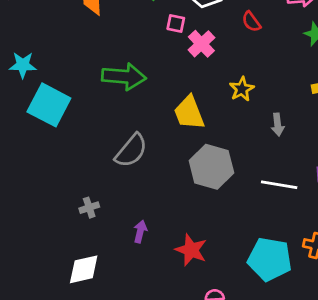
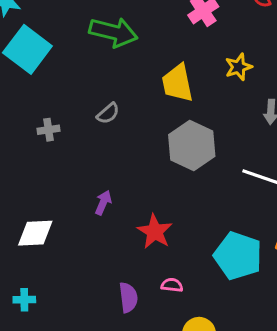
gray semicircle: (131, 151) -> (108, 113), size x0.6
gray cross: (89, 208) -> (48, 130), moved

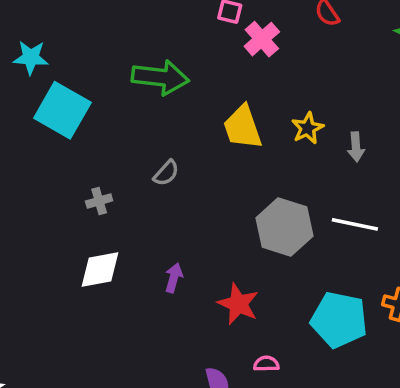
yellow star: (239, 67) -> (307, 128), moved
gray hexagon: (192, 145) -> (284, 227), moved
white diamond: (35, 233) -> (100, 270), moved

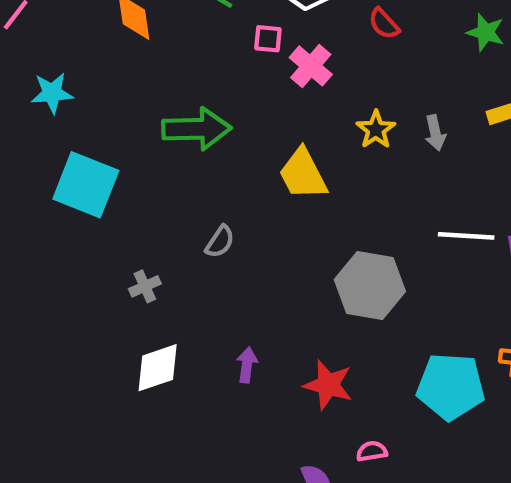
cyan star: (31, 58) -> (52, 93), moved
yellow star: (307, 128) -> (376, 130), moved
gray arrow: (356, 147) -> (435, 133), moved
white line: (355, 224) -> (466, 236), moved

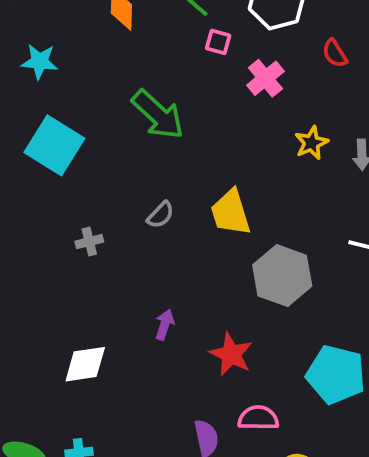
pink square: (268, 39) -> (218, 42), moved
green arrow: (197, 129) -> (158, 115), turned 34
yellow trapezoid: (303, 174) -> (231, 213), moved
white diamond: (158, 368) -> (85, 364), moved
pink semicircle: (372, 451) -> (258, 418), size x1.5

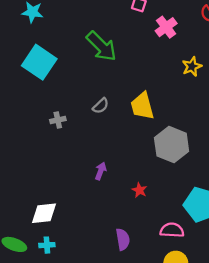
red star: (231, 354) -> (139, 190), size x0.6
white diamond: (85, 364) -> (44, 213), moved
pink semicircle: (258, 418) -> (172, 230), moved

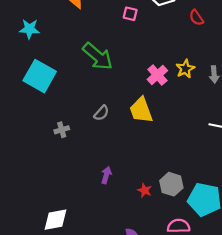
pink cross: (166, 27) -> (157, 75), moved
gray hexagon: (172, 145) -> (171, 184), moved, size x0.7

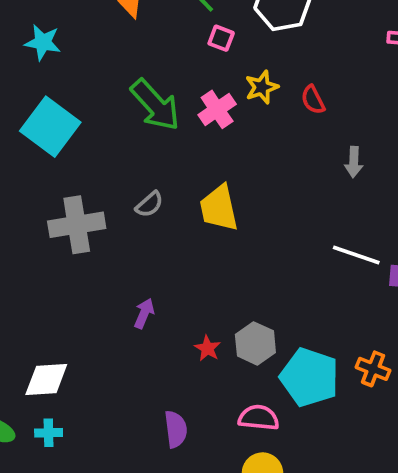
red semicircle: (196, 18) -> (313, 100), moved
yellow star: (185, 69) -> (262, 87), moved
pink cross: (157, 75) -> (217, 109), moved
gray cross: (62, 130) -> (77, 225), size x2.0

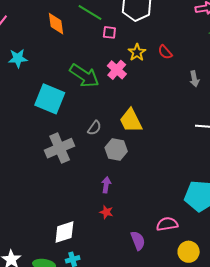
cyan square: (50, 127) -> (50, 99), moved
gray hexagon: (255, 343) -> (116, 149), moved
red star: (207, 348) -> (106, 212), moved
pink semicircle: (259, 418) -> (167, 224), moved

